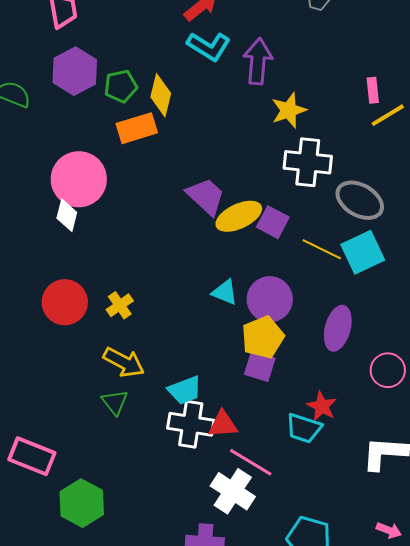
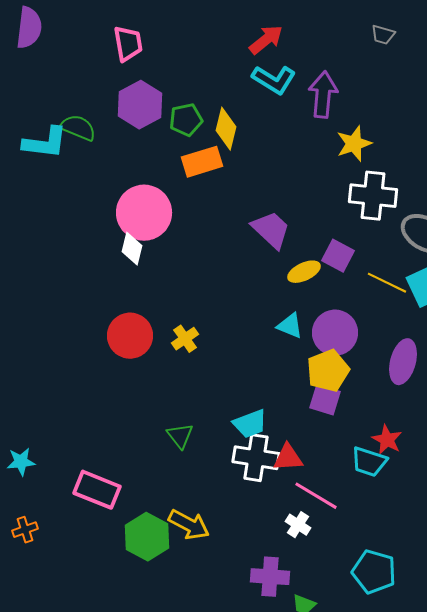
yellow ellipse: (239, 216) -> (304, 272), moved, size x0.7
yellow arrow: (124, 362) -> (189, 525), moved
white cross: (233, 491) -> (298, 525), size x0.6

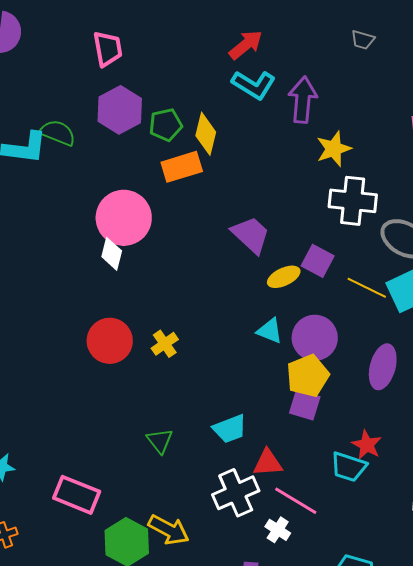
white cross: (256, 458) -> (236, 493), moved, turned -33

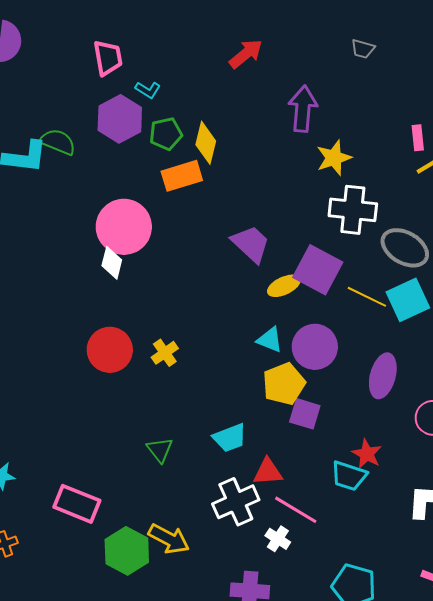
cyan L-shape: (254, 85) -> (148, 90), moved, size x0.6
purple square: (318, 261) -> (318, 270), size x1.5
yellow pentagon: (308, 376) -> (284, 384), moved

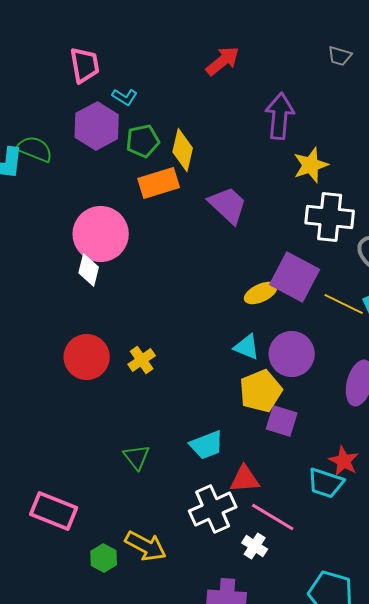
purple trapezoid: (251, 244) -> (228, 205), moved
green hexagon: (127, 551) -> (104, 558), size x0.6

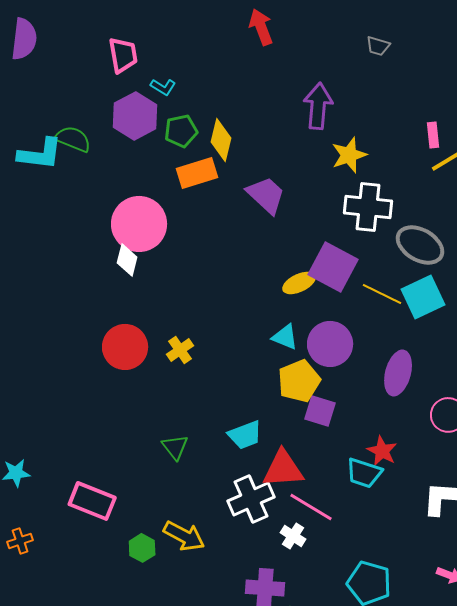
red arrow: (223, 61) -> (261, 27), moved, turned -72
red triangle: (245, 479) -> (283, 469), size x1.4

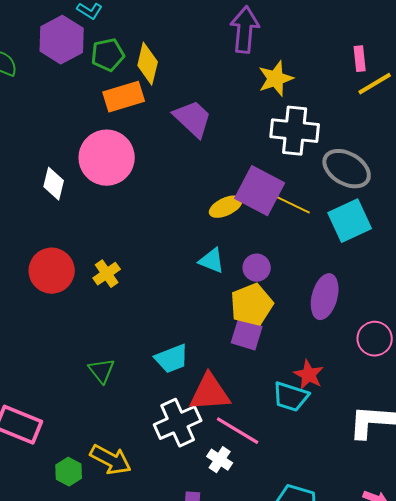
pink circle: (139, 224) -> (107, 158), moved
yellow line: (382, 294) -> (291, 204), moved
purple circle: (330, 344) -> (257, 268), size x0.6
yellow pentagon: (299, 381) -> (252, 305), moved

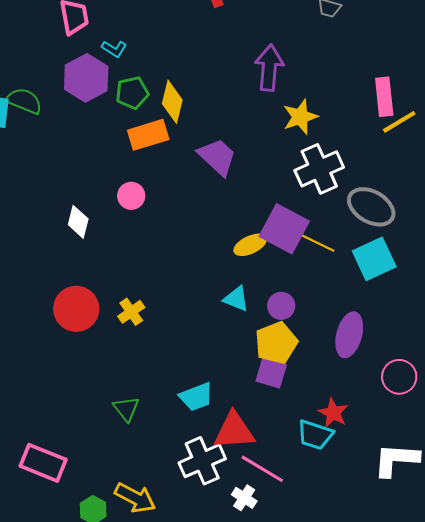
pink rectangle: (360, 59) -> (384, 97), size x1.5
white cross: (295, 131) -> (319, 169), turned -30
pink circle: (107, 158) -> (131, 196), size x0.5

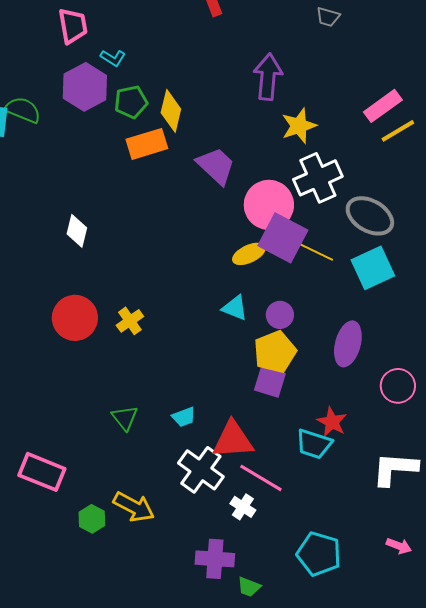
pink rectangle: (384, 97) -> (383, 106), turned 60
pink circle: (131, 196) -> (269, 205), moved, size x1.8
cyan trapezoid: (196, 397) -> (184, 417), moved, size x0.7
white cross: (202, 461) -> (201, 470), turned -30

